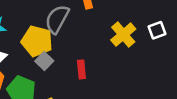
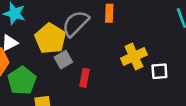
white square: (157, 30) -> (159, 71), moved
gray square: (44, 61) -> (63, 60), moved

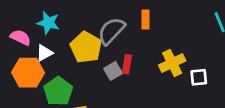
gray square: (63, 60) -> (113, 71), moved
red rectangle: (85, 78) -> (127, 64), moved

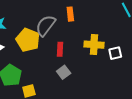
yellow cross: (172, 63) -> (94, 45), turned 36
gray square: (113, 71) -> (64, 72), moved

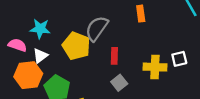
orange rectangle: (70, 14) -> (141, 14), moved
yellow cross: (94, 45) -> (155, 67), moved

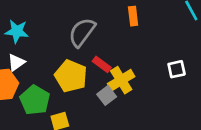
yellow pentagon: (76, 46) -> (71, 76), moved
red rectangle: (114, 56) -> (102, 64), turned -56
yellow cross: (155, 67) -> (121, 80), moved, turned -35

